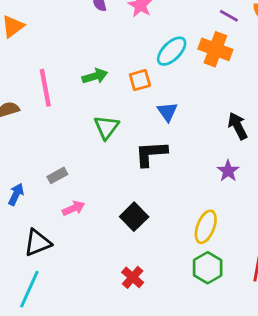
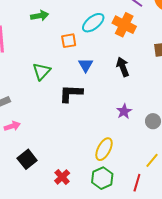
green arrow: (95, 76) -> (40, 16), moved
black arrow: (238, 126) -> (123, 67), moved
black square: (134, 217) -> (27, 159), moved
red cross: (133, 277) -> (62, 177), moved

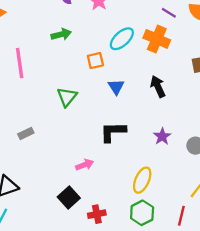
black L-shape: (71, 93) -> (113, 132), moved
pink arrow: (12, 126) -> (85, 165), moved
black square: (27, 159) -> (69, 197), moved
red cross: (62, 177) -> (97, 214), turned 35

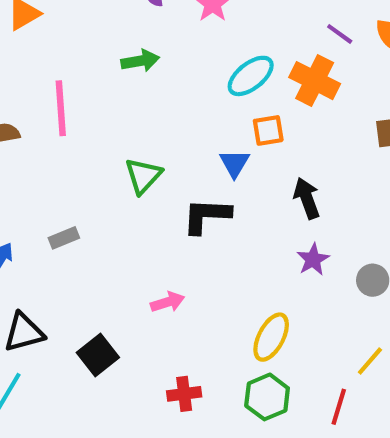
orange square: (95, 61) -> (268, 130), moved
black arrow: (158, 86) -> (307, 198), moved
black L-shape: (113, 132) -> (206, 216), moved
black square: (69, 197) -> (98, 355), moved

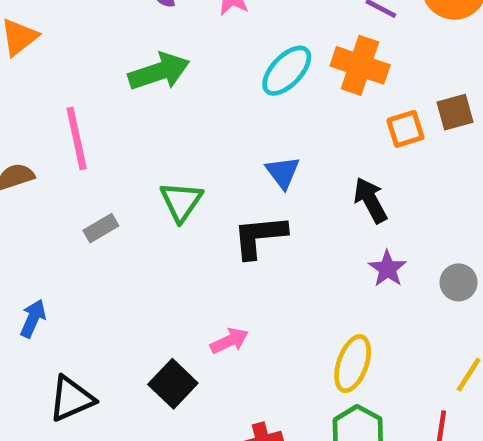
green arrow: (140, 61) -> (159, 72), size x1.4
orange square: (268, 130) -> (405, 129), moved
gray rectangle: (64, 238) -> (101, 228), moved
black square: (98, 355) -> (173, 384), moved

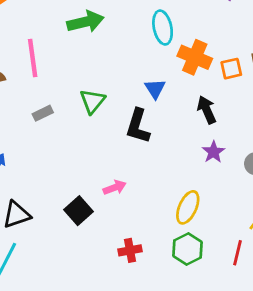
orange cross: (360, 65) -> (195, 57), moved
cyan ellipse: (287, 71) -> (163, 28), turned -60
black L-shape: (259, 236) -> (138, 126), turned -72

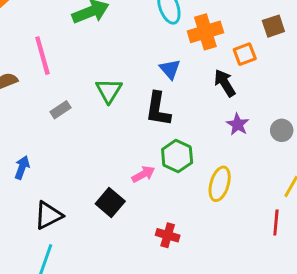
orange cross: (195, 57) -> (205, 32), turned -32
orange square: (231, 69) -> (245, 54), moved
green hexagon: (188, 249) -> (177, 156), moved
red cross: (130, 250) -> (168, 235), turned 35

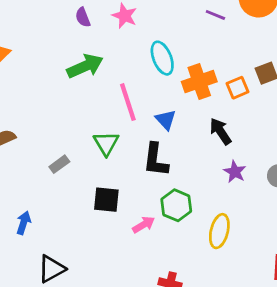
orange square: (245, 54) -> (238, 88), moved
pink line: (42, 56) -> (128, 102), moved
black square: (110, 203) -> (106, 200), moved, turned -32

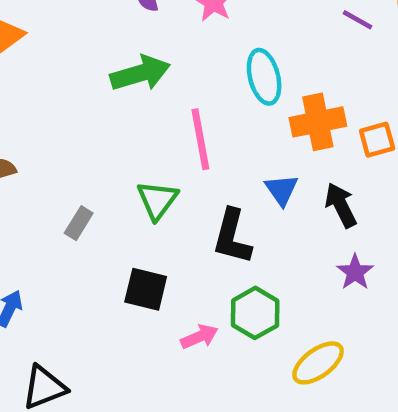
blue triangle: (166, 120) -> (282, 190), moved
gray rectangle: (59, 164) -> (79, 223), turned -30
yellow ellipse: (219, 231) -> (318, 363), turned 32

